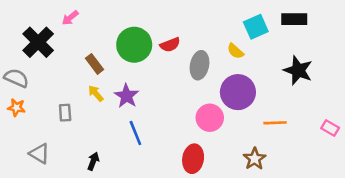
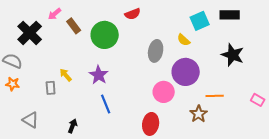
red semicircle: (170, 45) -> (133, 14), moved
brown rectangle: (94, 64) -> (74, 26), moved
yellow arrow: (96, 93) -> (66, 75), moved
brown star: (255, 159) -> (199, 114), moved

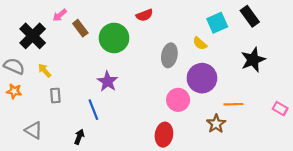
black rectangle: (230, 15) -> (250, 16), turned 54
black star: (233, 55) -> (253, 60), turned 30
yellow arrow: (66, 75) -> (45, 71), moved
blue line: (106, 104) -> (93, 110), moved

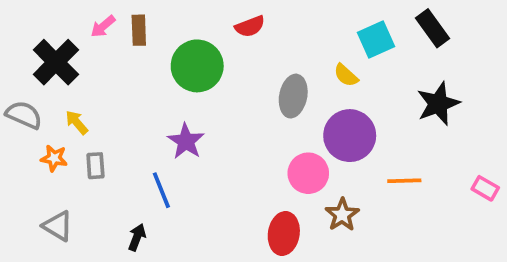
brown rectangle: (80, 28) -> (139, 30), moved, turned 35
orange star: (14, 91) -> (54, 158), moved
brown star: (216, 124) -> (342, 215), moved

